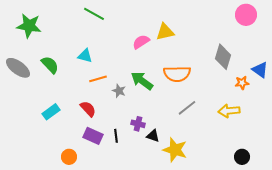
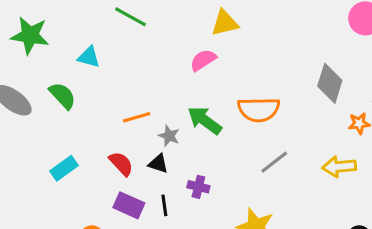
yellow triangle: (165, 32) -> (225, 23), moved
cyan triangle: (85, 56) -> (89, 57), moved
black triangle: (153, 136) -> (158, 164), moved

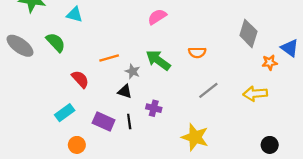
orange semicircle: (259, 110) -> (197, 52), size x0.6
red semicircle: (121, 164) -> (80, 79), moved
cyan rectangle: (64, 168) -> (65, 113), moved

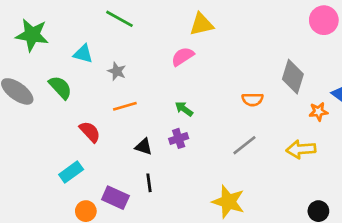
orange semicircle: (197, 52) -> (253, 99), moved
green arrow: (158, 60) -> (184, 109), size x0.6
gray star: (133, 71) -> (117, 71), moved
purple cross: (154, 108) -> (179, 138), moved, turned -32
purple rectangle: (104, 122) -> (115, 198), moved

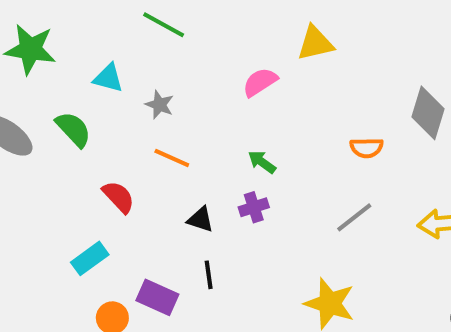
yellow triangle: (201, 24) -> (315, 43), moved
orange line: (125, 106) -> (172, 158), turned 40

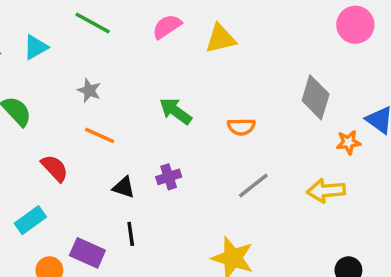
cyan triangle: (108, 78) -> (36, 47), moved, turned -44
pink semicircle: (260, 82) -> (167, 26), moved
orange semicircle: (367, 148) -> (241, 127), moved
green arrow: (262, 162) -> (176, 111), moved, size x1.4

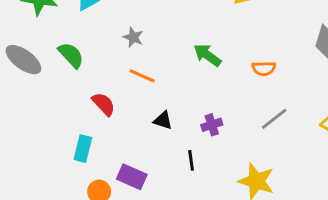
purple cross: (169, 177) -> (212, 125), moved
cyan rectangle: (30, 220) -> (83, 149), turned -40
black line: (131, 234) -> (191, 160), moved

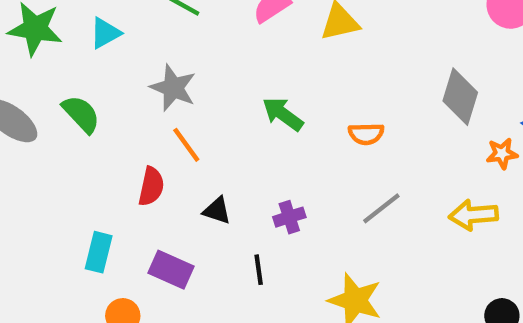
gray star: (133, 37) -> (173, 88), size x1.5
orange line: (142, 76) -> (186, 145), turned 30
red semicircle: (104, 104) -> (151, 186), moved, turned 55
purple rectangle: (132, 177) -> (171, 270), moved

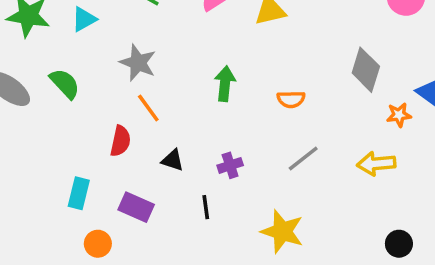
green arrow: (283, 114) -> (225, 84), turned 60

